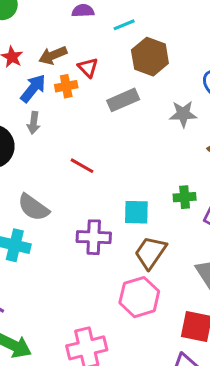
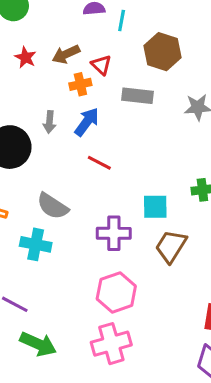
cyan line: (124, 25) -> (122, 20), moved, turned -55
blue arrow: (33, 88) -> (87, 122), moved
gray rectangle: (123, 100) -> (138, 96), turned 32
pink hexagon: (139, 297) -> (116, 292), moved

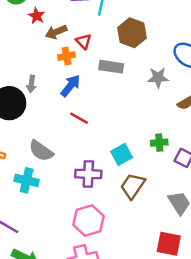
red star: (25, 57) -> (37, 16), moved
gray arrow: (49, 122) -> (31, 84), moved
cyan square: (155, 207) -> (122, 154), turned -30

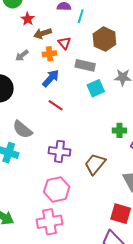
gray arrow: (31, 84) -> (22, 55), moved, turned 40
cyan square: (122, 154) -> (96, 88), moved

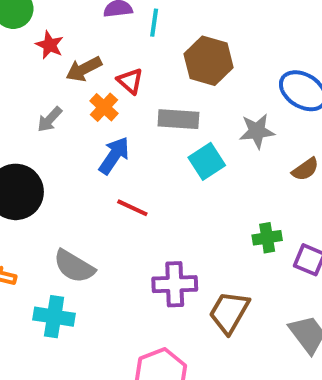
orange cross: (49, 54) -> (104, 107), turned -32
purple cross: (59, 151) -> (175, 284), moved

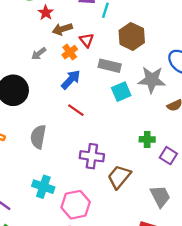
gray star: (257, 131) -> (152, 80), size x1.4
gray semicircle: (74, 266) -> (38, 137), turned 60
cyan cross: (54, 317) -> (43, 187), moved

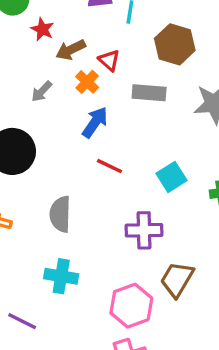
cyan square: (121, 92) -> (172, 177), moved
brown trapezoid: (119, 177) -> (177, 279), moved
cyan cross: (43, 187) -> (61, 276), moved

